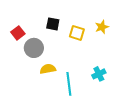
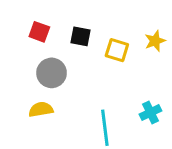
red square: (18, 33) -> (39, 32), moved, turned -32
yellow semicircle: (48, 69) -> (41, 109), moved

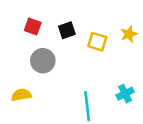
black square: (80, 36) -> (67, 30), turned -30
yellow semicircle: (41, 109) -> (21, 95), moved

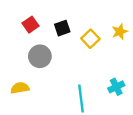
red square: (33, 27) -> (30, 25), turned 35
yellow square: (97, 42) -> (90, 39), turned 30

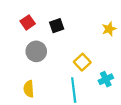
yellow square: (90, 39) -> (82, 62), moved
yellow semicircle: (20, 88) -> (29, 89), moved, turned -84

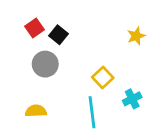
black square: (57, 26) -> (59, 35), moved, turned -32
yellow semicircle: (29, 89) -> (36, 111), turned 91

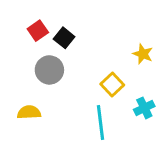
yellow star: (136, 36) -> (143, 54), moved, turned -30
yellow semicircle: (36, 111) -> (29, 112), moved

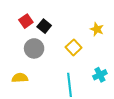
yellow star: (143, 54) -> (97, 29), moved
yellow square: (112, 85) -> (74, 47), moved

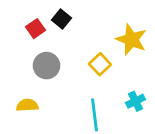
black square: (44, 26) -> (62, 19), moved
yellow star: (97, 29) -> (131, 40), size x1.6

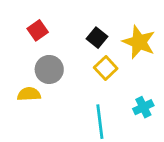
black square: (62, 19) -> (97, 38), moved
yellow semicircle: (27, 105) -> (29, 94), moved

